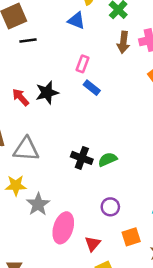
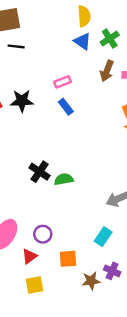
blue triangle: (76, 21) -> (82, 41), moved
pink rectangle: (82, 64) -> (63, 82), turned 35
purple circle: (110, 207) -> (43, 234), moved

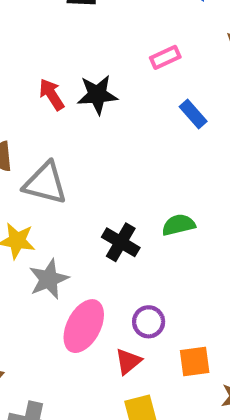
blue rectangle: (66, 107) -> (193, 114), moved
black cross: (40, 172) -> (121, 242), moved

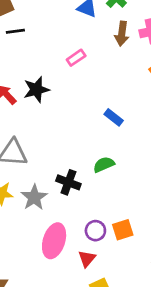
blue rectangle: (193, 114) -> (114, 117), moved
gray star: (49, 279) -> (34, 197), moved
orange square: (195, 361) -> (123, 230), moved

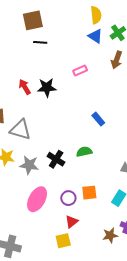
gray star: (34, 197) -> (29, 165), turned 30
orange square: (123, 230) -> (89, 193), moved
red triangle: (87, 259) -> (72, 222), moved

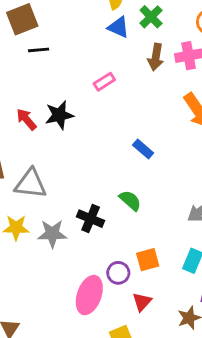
green semicircle: (84, 152) -> (130, 200), turned 63
pink ellipse: (37, 199) -> (89, 295), moved
red triangle: (72, 222) -> (142, 302), moved

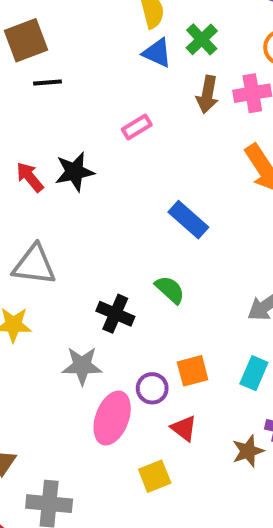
blue rectangle: (143, 149) -> (188, 220), size x1.4
gray star: (52, 234) -> (82, 366), moved
red triangle: (142, 302) -> (184, 428), turned -36

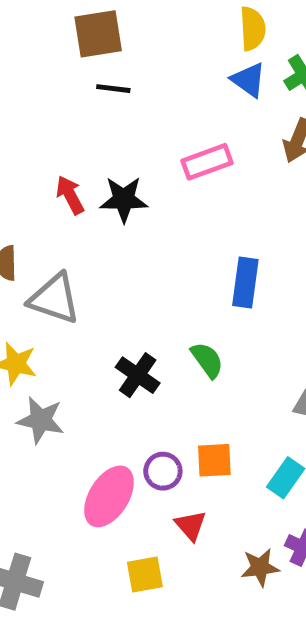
pink rectangle: (137, 127) -> (207, 162), size x1.4
blue rectangle: (188, 220) -> (245, 282), turned 45
gray star: (82, 366) -> (41, 420), moved

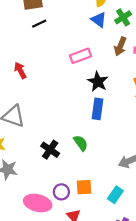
black line: (113, 89) -> (39, 24), turned -32
black star: (124, 199) -> (98, 82), moved, turned 30
pink ellipse: (109, 496) -> (38, 203), turned 72

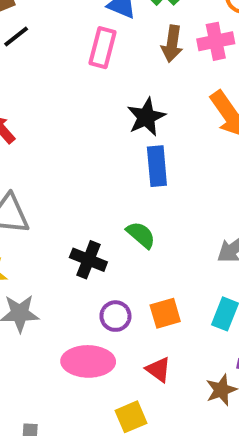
pink rectangle: (81, 56) -> (102, 48), moved, turned -42
black star: (98, 82) -> (146, 117), turned 30
purple circle: (61, 192) -> (115, 316), moved

